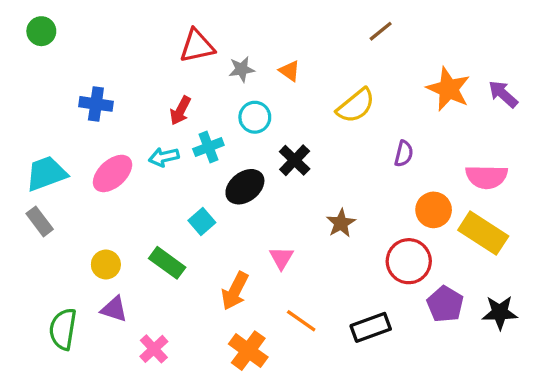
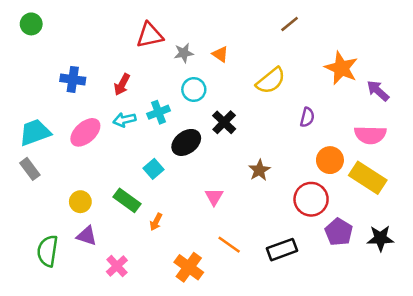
purple arrow: (503, 94) -> (378, 91), moved
red arrow: (180, 111) -> (122, 84), moved
orange arrow: (235, 291) -> (156, 222), moved, size x0.6

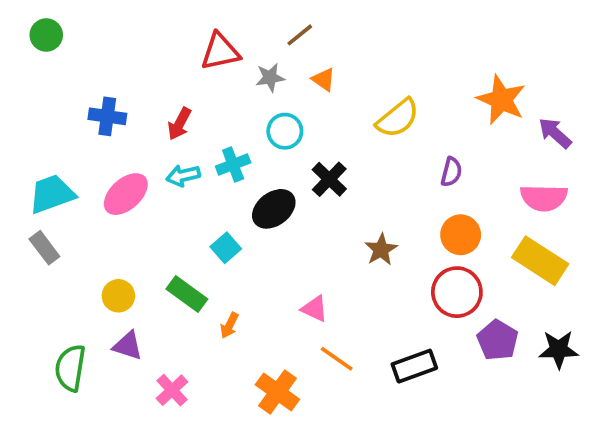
brown line: (290, 24) -> (300, 35), moved
orange circle: (330, 160) -> (461, 235), moved
pink triangle: (214, 197) -> (314, 309), moved, turned -36

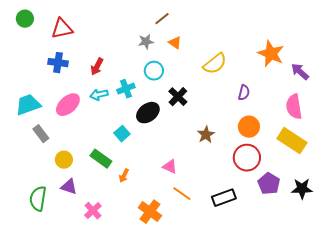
red triangle: (220, 52) -> (62, 29), moved
pink semicircle: (544, 198) -> (294, 107), turned 80
gray rectangle: (44, 248) -> (41, 134), moved

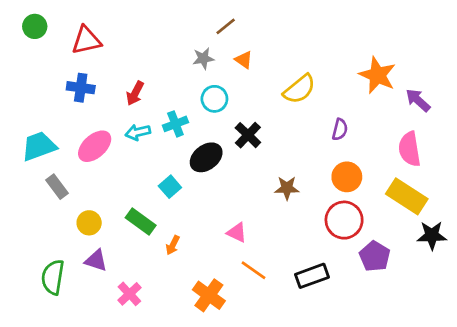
brown star: (206, 135) -> (287, 188), turned 30
black star: (302, 189) -> (432, 235), moved

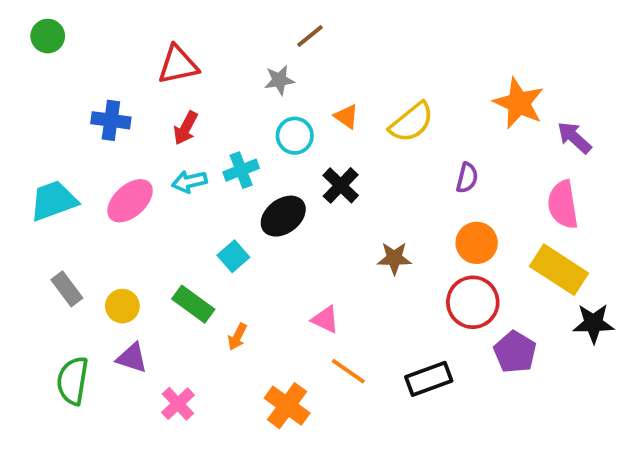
red triangle: (86, 40) -> (178, 65), moved
orange triangle: (244, 60) -> (346, 116), moved
gray rectangle: (57, 187) -> (67, 289), moved

